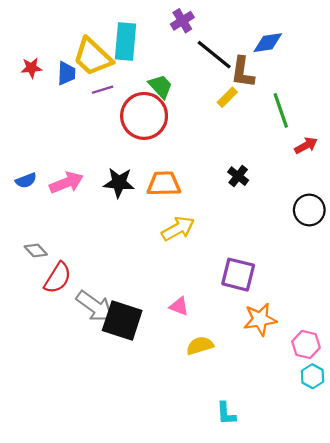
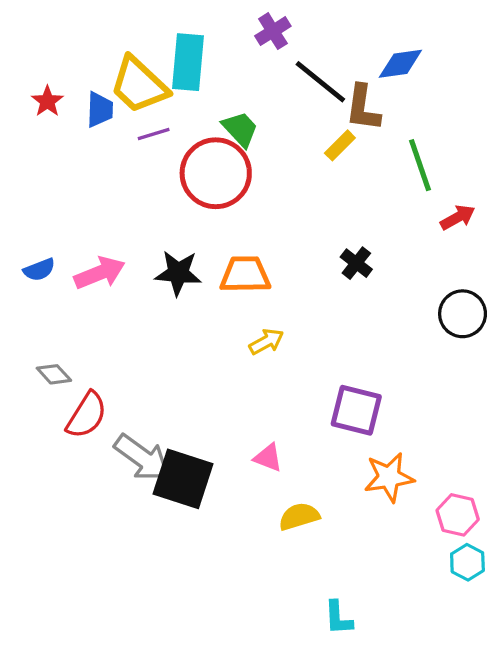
red star: (31, 68) -> (47, 101), turned -30
yellow arrow: (178, 229) -> (266, 342), size x0.7

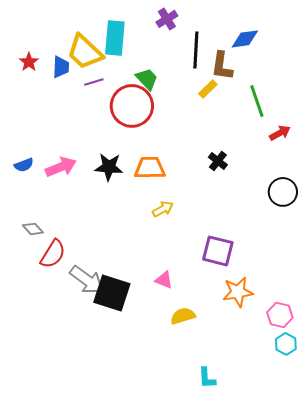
black line: (320, 82) -> (196, 50), turned 54

